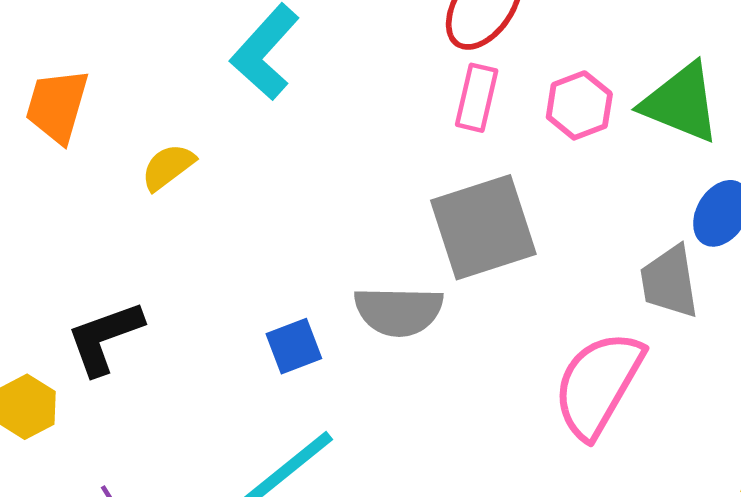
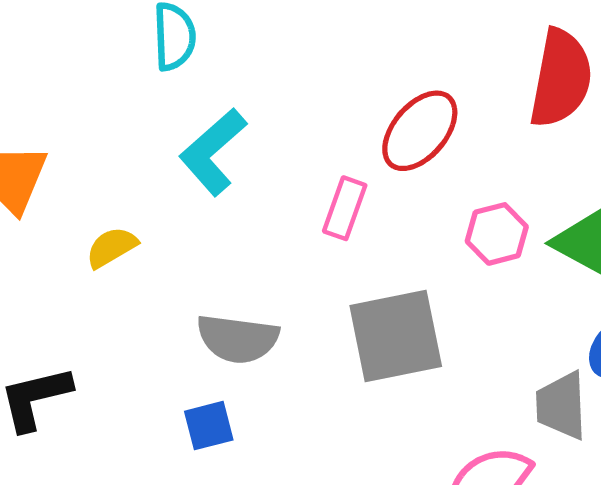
pink rectangle: (477, 98) -> (345, 208), moved
gray semicircle: (399, 311) -> (238, 339), moved

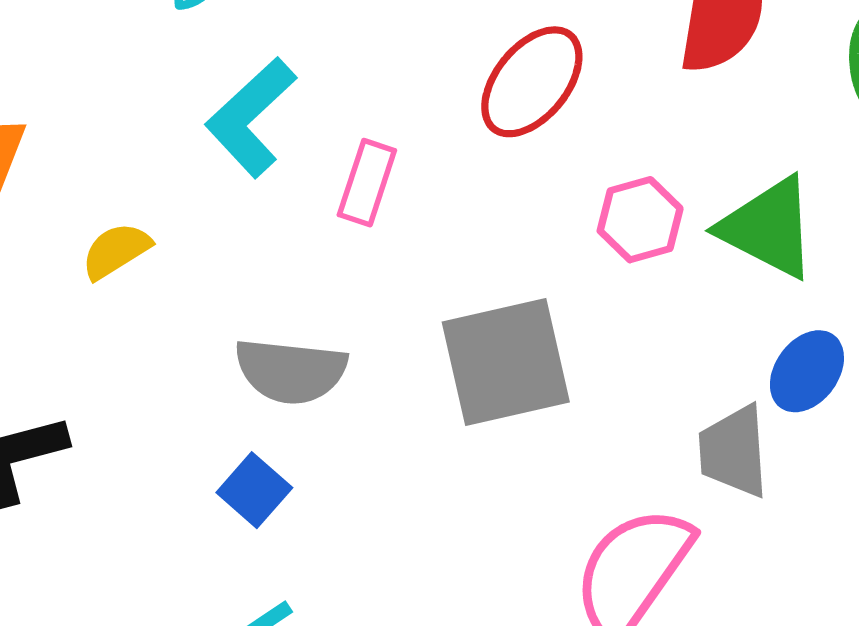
pink rectangle: (345, 208) -> (367, 183), moved
blue square: (209, 426) -> (254, 490), turned -33

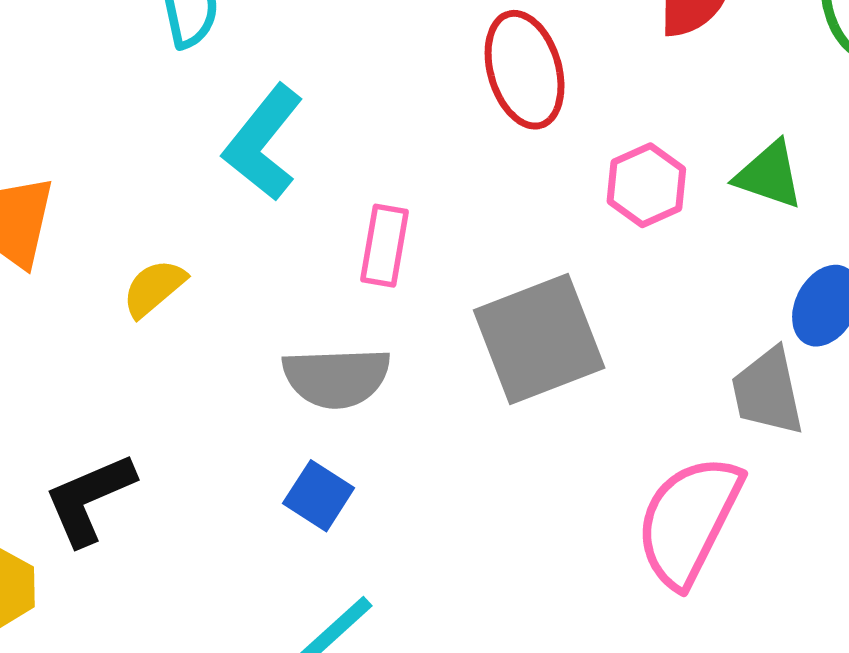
red ellipse: (532, 82) -> (525, 70), turned -47
pink rectangle: (367, 183) -> (384, 246), moved
green triangle: (768, 228) -> (769, 175), size x0.7

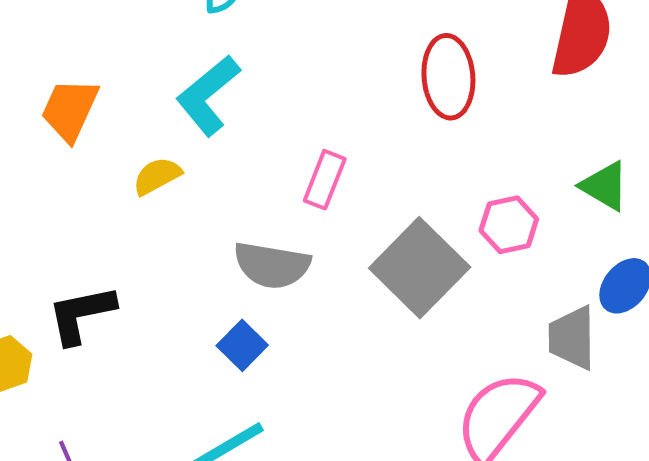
cyan L-shape: (263, 143) -> (208, 95), moved
pink hexagon: (646, 185) -> (509, 225), moved
gray square: (539, 339) -> (420, 268), turned -36

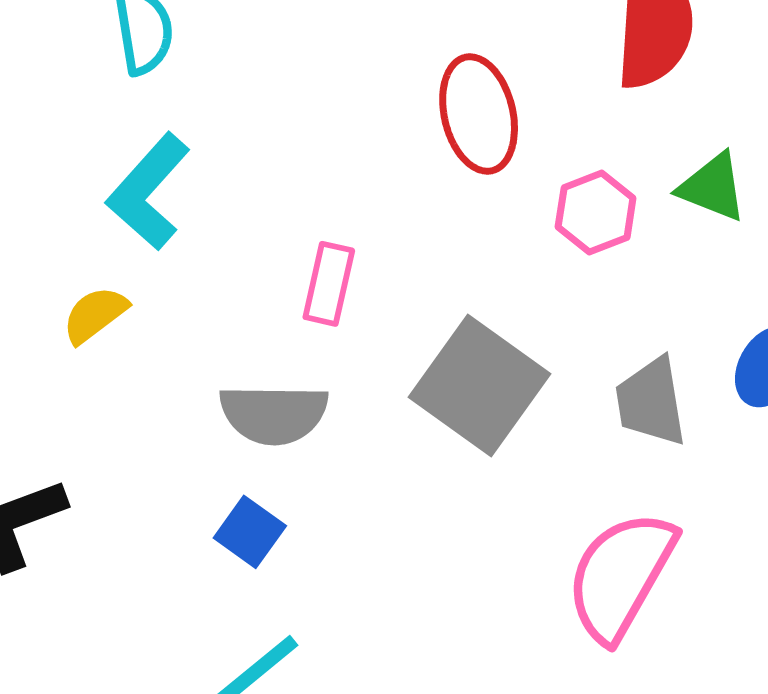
green triangle: (605, 186) -> (713, 187), moved
pink hexagon: (509, 225) -> (596, 213), moved
gray trapezoid: (572, 338) -> (651, 402), moved

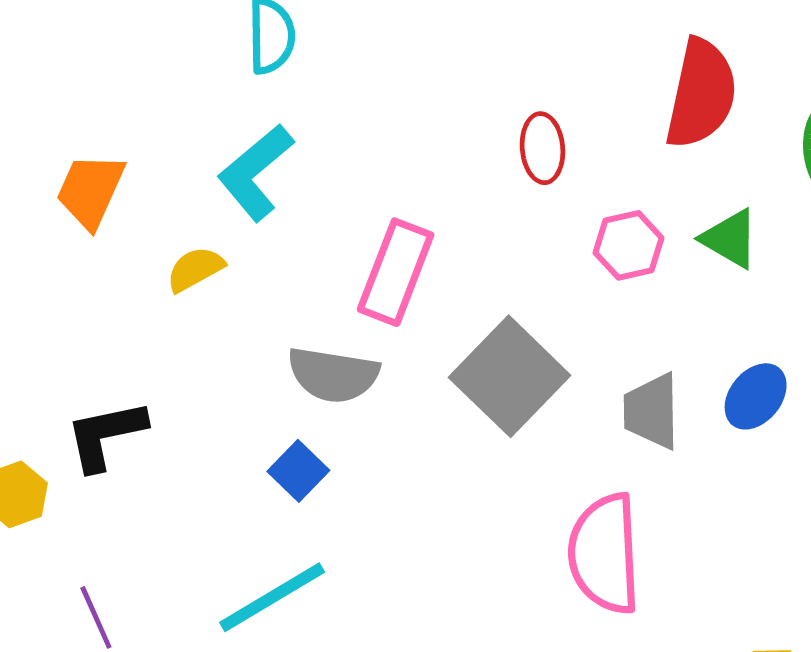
red ellipse: (479, 114) -> (542, 148), size x0.7
pink rectangle: (329, 284) -> (396, 272), size x1.5
pink semicircle: (621, 576) -> (605, 554), turned -41

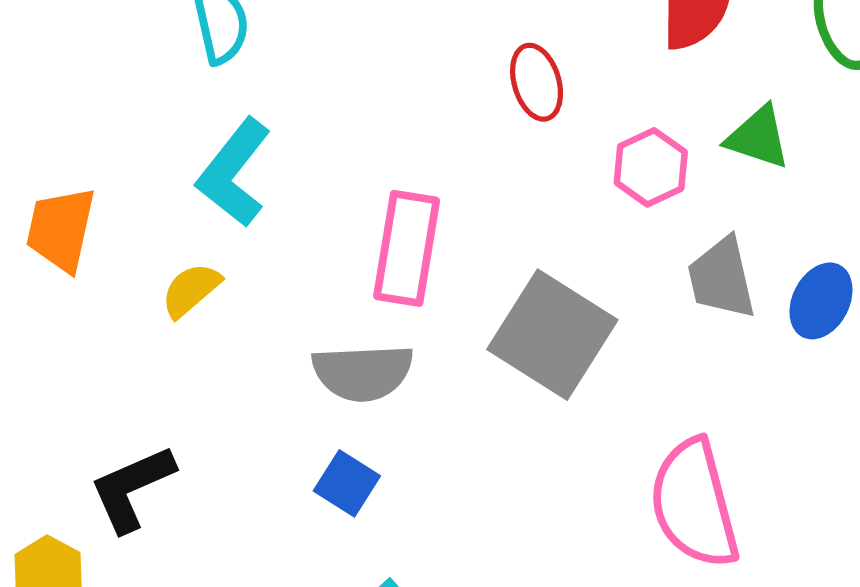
gray trapezoid: (652, 411) -> (722, 278), moved

